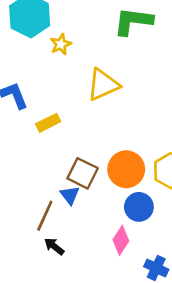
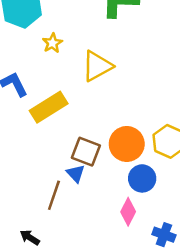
yellow star: (61, 44) -> (52, 43), moved
yellow rectangle: (48, 123) -> (49, 107), size x1.6
black arrow: (54, 246) -> (30, 237), moved

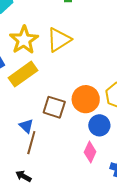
yellow star: (52, 43) -> (24, 40), moved, size x1.8
blue triangle: (76, 173) -> (26, 126), moved
black arrow: (30, 237) -> (23, 176), moved

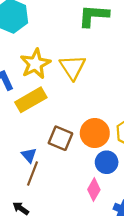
yellow triangle: (59, 40) -> (73, 67), turned -36

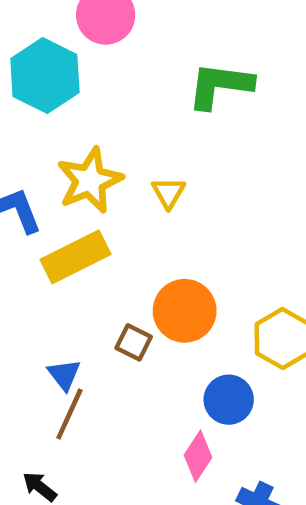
yellow triangle: (73, 67) -> (169, 193), size x0.6
orange circle: (95, 133) -> (185, 311), moved
brown square: (60, 138) -> (134, 342), size x0.7

